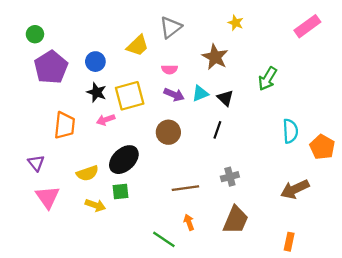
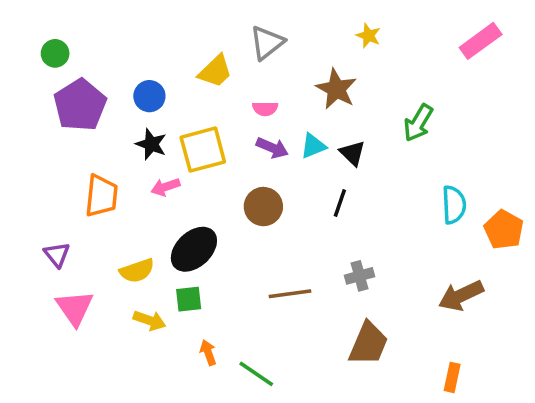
orange arrow: (189, 222) -> (208, 353), moved

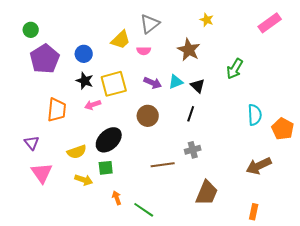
pink semicircle: (265, 109) -> (144, 51), moved
gray cross: (360, 276) -> (193, 150), moved

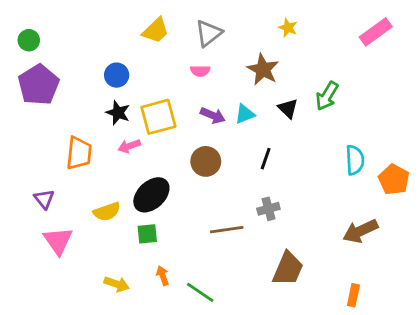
green circle: (31, 30) -> (29, 40), moved
yellow trapezoid: (121, 40) -> (156, 30), moved
purple pentagon: (45, 59) -> (39, 85), moved
black triangle: (198, 86) -> (288, 108), moved
yellow arrow: (84, 180) -> (117, 284), moved

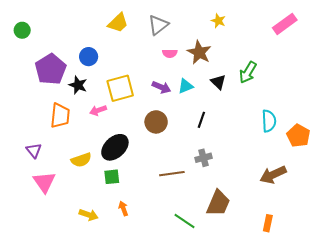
pink semicircle: (200, 71) -> (170, 53), moved
purple pentagon: (39, 85) -> (51, 69), moved
black star: (118, 113) -> (78, 85), moved
green line: (200, 292) -> (185, 221), moved

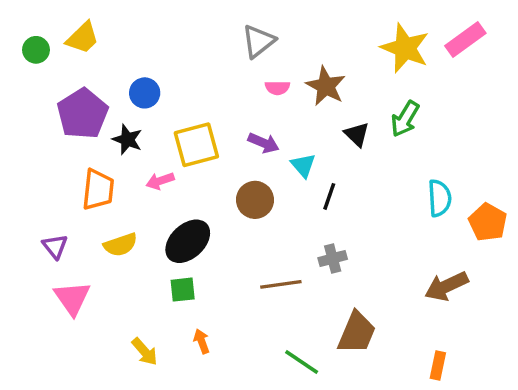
yellow star: (218, 21) -> (405, 48), moved, size x2.0
yellow trapezoid: (118, 23) -> (83, 38), moved
cyan triangle: (186, 86) -> (303, 165), moved, turned -49
yellow semicircle: (81, 160) -> (120, 245), moved
yellow arrow: (89, 215) -> (145, 352), turned 30

